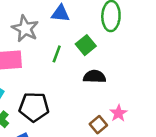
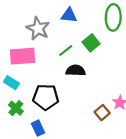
green line: (57, 54) -> (66, 51), turned 32
black semicircle: (95, 77) -> (76, 71), moved

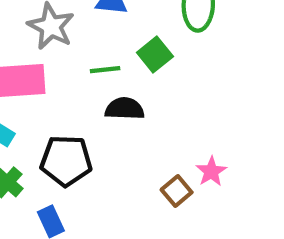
green line: (66, 51) -> (105, 70), turned 32

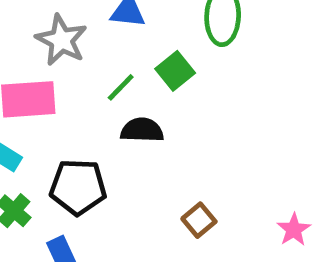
green line: (105, 70) -> (121, 87), turned -40
pink star: (211, 172) -> (294, 230), moved

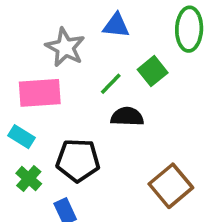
brown square: (199, 220) -> (171, 186), size x1.6

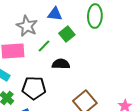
green square: (153, 71) -> (67, 34), moved
green line: (111, 84) -> (44, 46), moved

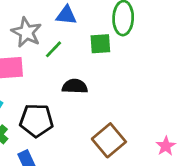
green square: (67, 34) -> (100, 44), moved, turned 35
green line: (44, 46) -> (53, 49), moved

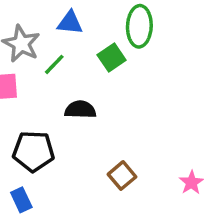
green square: (100, 44) -> (112, 58), turned -30
brown square: (109, 140) -> (122, 176), size x0.7

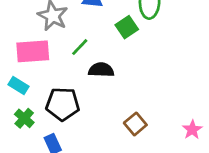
green line: (54, 64) -> (80, 47), moved

